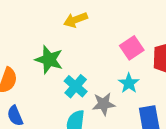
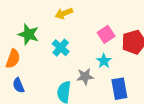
green star: (49, 60) -> (28, 34), moved
cyan cross: (76, 86) -> (61, 48), moved

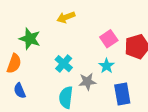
cyan cross: (61, 48) -> (64, 64), moved

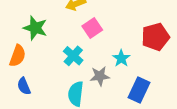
pink square: (109, 39) -> (92, 28), moved
blue rectangle: (122, 94) -> (139, 90), turned 35

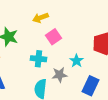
cyan cross: (73, 56) -> (38, 59), turned -35

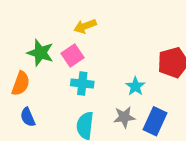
pink square: (53, 37) -> (72, 56), moved
gray star: (59, 75) -> (124, 117), moved

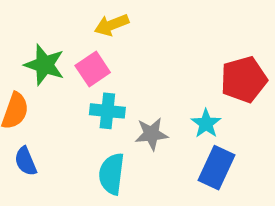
cyan star: (135, 86) -> (206, 124), moved
gray star: (124, 117) -> (151, 134), moved

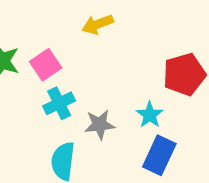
yellow arrow: (112, 25) -> (98, 24), moved
cyan cross: (107, 111) -> (59, 103), turned -32

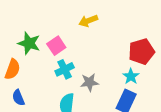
cyan star: (150, 115) -> (131, 76), moved

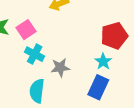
cyan cross: (65, 69) -> (35, 54), turned -36

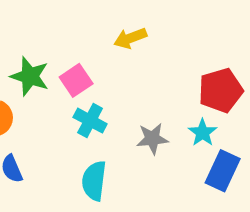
gray star: (60, 68) -> (152, 139), moved
blue rectangle: (98, 87) -> (223, 171), moved

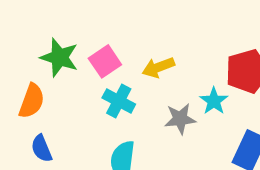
yellow arrow: (130, 38) -> (158, 67), moved
cyan star: (203, 133) -> (214, 101), moved

